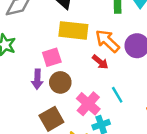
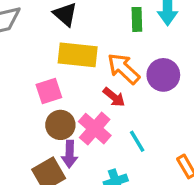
purple arrow: (37, 79) -> (70, 154), moved
pink cross: (88, 104) -> (95, 129), moved

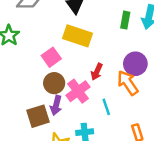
orange arrow: (124, 69) -> (128, 83), moved
pink square: (49, 91) -> (51, 57), turned -30
red arrow: (114, 97) -> (97, 72), turned 63

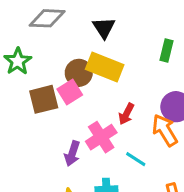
brown circle: (54, 83) -> (79, 73), moved
cyan line: (106, 107) -> (136, 159), turned -42
brown square: (38, 116) -> (44, 99), moved

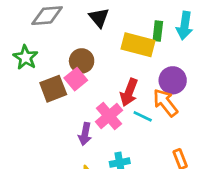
yellow rectangle: (105, 67) -> (138, 45), moved
red arrow: (126, 114) -> (129, 92), size x1.4
cyan line: (136, 159) -> (143, 116), moved

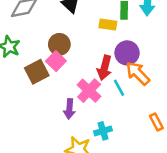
yellow rectangle: (138, 45) -> (108, 25), size x0.6
purple circle: (173, 80) -> (127, 53), moved
cyan line: (143, 116) -> (119, 88), turned 42

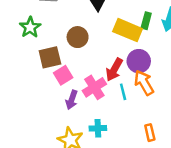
yellow rectangle: (108, 25) -> (128, 30), size x1.6
pink square: (56, 61) -> (63, 75), moved

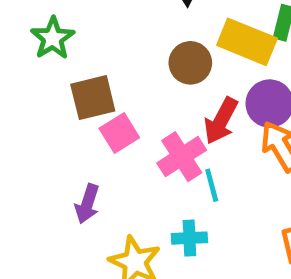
brown circle: (78, 37) -> (190, 63), moved
cyan line: (123, 92) -> (212, 185), moved
purple arrow: (72, 100) -> (87, 204), moved

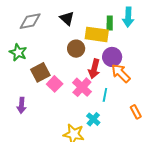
cyan line: (212, 185) -> (105, 95), moved, turned 40
purple arrow: (87, 204) -> (22, 105), moved
cyan cross: (189, 238) -> (93, 119), turned -32

